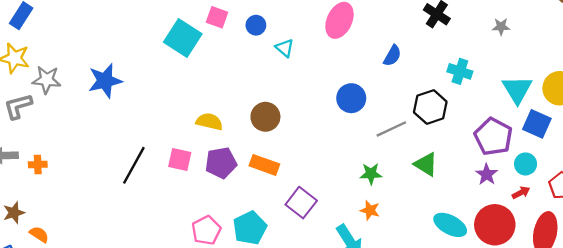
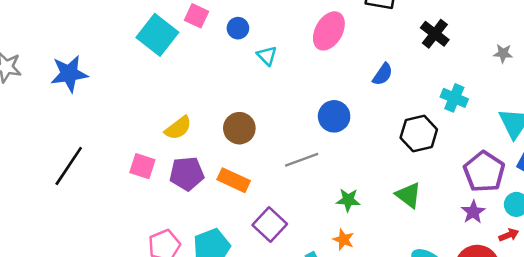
yellow semicircle: (209, 122) -> (178, 128), turned 125
gray line: (391, 129) -> (302, 160), moved
black line: (134, 165) -> (69, 166), moved

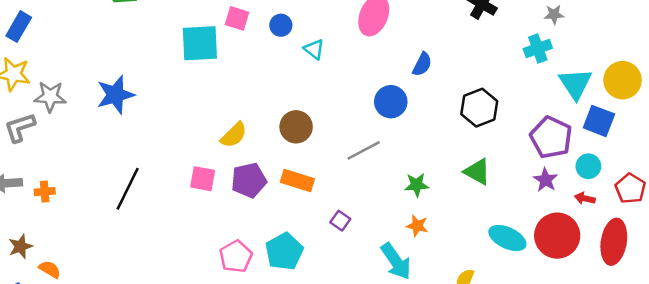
cyan square: (157, 35) -> (200, 43), turned -33
blue semicircle: (383, 74) -> (422, 64), moved
cyan cross: (454, 98) -> (538, 48), moved, turned -35
purple square: (270, 224) -> (340, 221), size x0.6
red arrow: (509, 235) -> (585, 198), turned -138

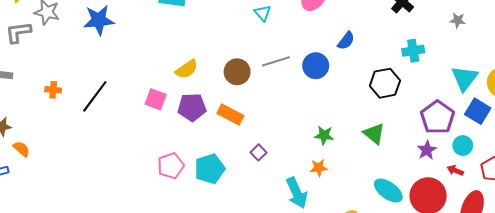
cyan cross: (538, 48) -> (413, 51), moved
gray line: (364, 150) -> (276, 61), moved
orange cross: (45, 192) -> (53, 90), moved
orange star: (417, 226) -> (319, 168), turned -30

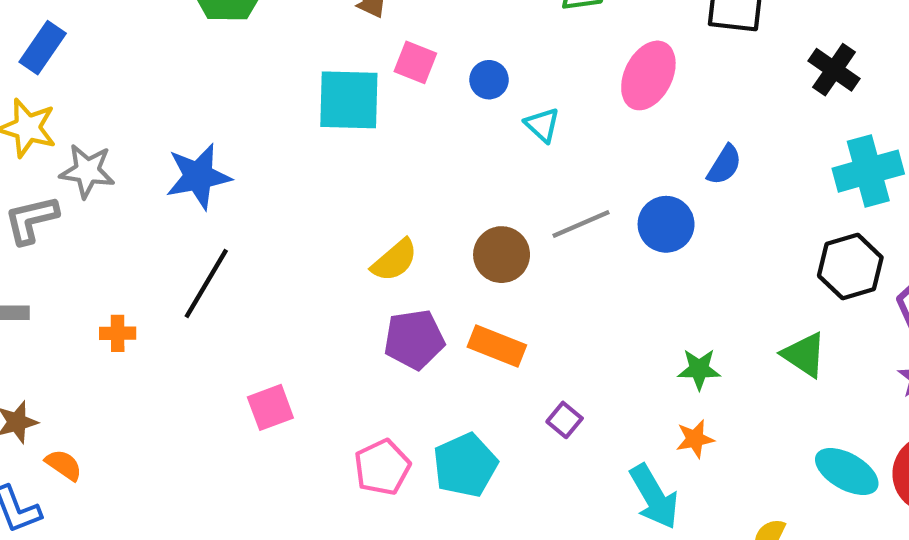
cyan cross: (413, 51) -> (868, 171), size x1.4
black hexagon: (385, 83) -> (850, 267), moved
black line: (95, 96) -> (206, 283), moved
pink square: (156, 99) -> (270, 407), moved, turned -35

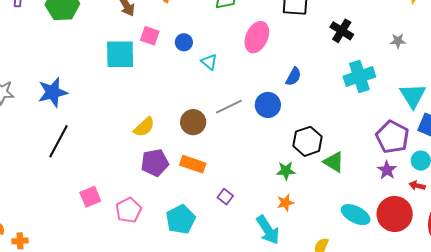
black hexagon: (850, 267) -> (307, 141), moved
orange cross: (118, 333) -> (20, 241), moved
pink pentagon: (382, 467) -> (129, 210), moved

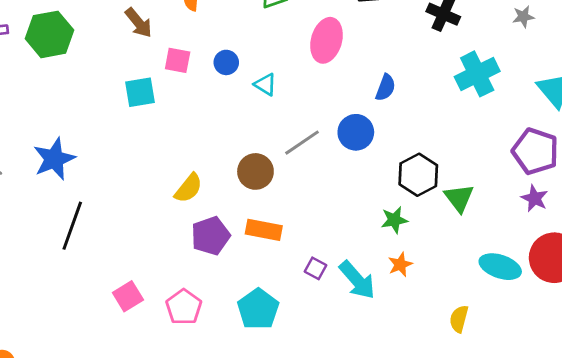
cyan square: (120, 54) -> (140, 92), size x0.7
green triangle: (334, 162) -> (459, 198), turned 30
cyan arrow: (268, 230) -> (357, 280), moved

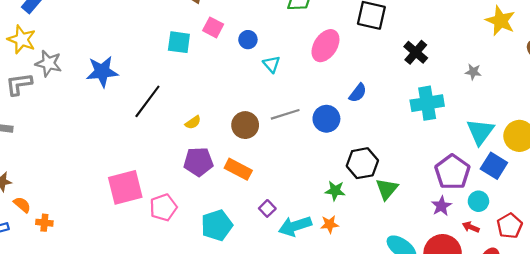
yellow semicircle: (188, 188) -> (193, 122), size x0.7
black line: (72, 226) -> (147, 101), moved
cyan arrow: (357, 280) -> (295, 226), turned 96
pink square: (128, 296) -> (125, 187), size x1.6

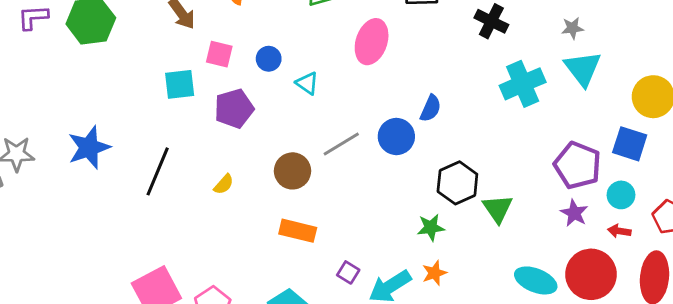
blue semicircle: (358, 93) -> (431, 108), moved
cyan triangle: (480, 132) -> (583, 69), moved
purple pentagon: (198, 162) -> (234, 109), moved

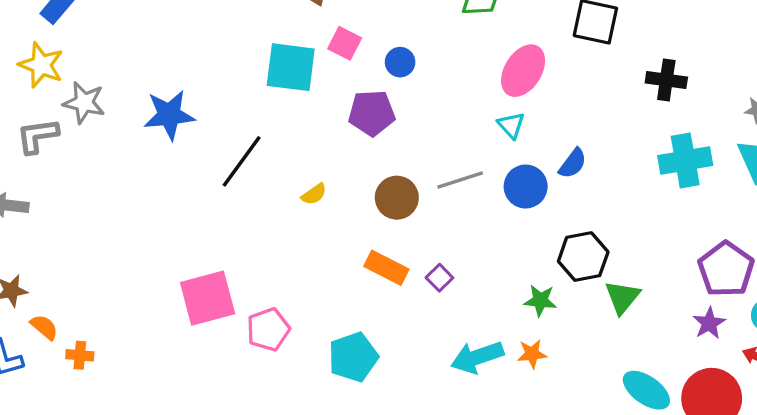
black cross: (491, 21) -> (666, 80), turned -32
cyan triangle: (307, 83) -> (511, 125), moved
cyan square: (180, 84) -> (291, 67), size x1.4
purple pentagon: (234, 109) -> (372, 113), moved
purple square: (348, 272) -> (439, 278), moved

